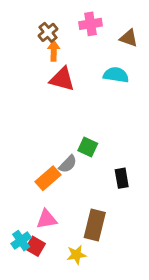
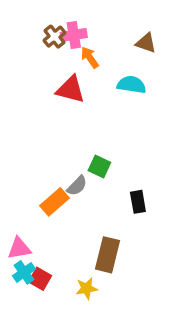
pink cross: (90, 24) -> (74, 35), moved
orange arrow: (54, 51) -> (90, 57), moved, turned -36
pink triangle: (47, 219) -> (19, 248), moved

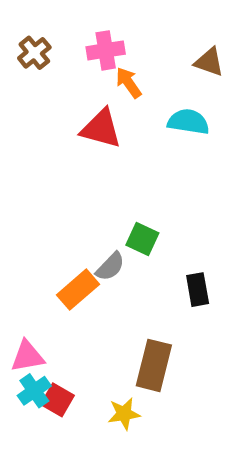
brown cross: (55, 37) -> (34, 53), moved

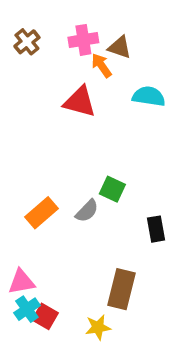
brown triangle: (209, 62) -> (120, 47), moved
orange rectangle: (78, 290) -> (41, 213), moved

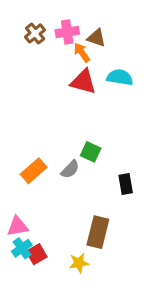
brown cross: (27, 42) -> (35, 33), moved
red triangle: (80, 102) -> (83, 82), moved
red square: (45, 316) -> (37, 254), turned 30

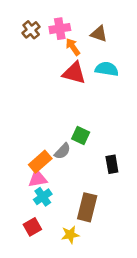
brown triangle: (96, 38) -> (99, 34), moved
orange rectangle: (34, 171) -> (40, 162), moved
pink triangle: (18, 226) -> (38, 179), moved
cyan cross: (22, 248) -> (43, 197), moved

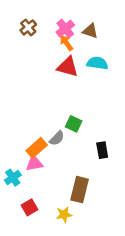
pink cross: (60, 29) -> (65, 29), moved, turned -30
cyan cross: (43, 197) -> (13, 178), moved

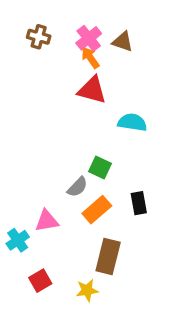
brown cross: (28, 27) -> (39, 37), turned -35
cyan semicircle: (97, 63) -> (132, 122), moved
orange rectangle: (37, 148) -> (97, 210), moved

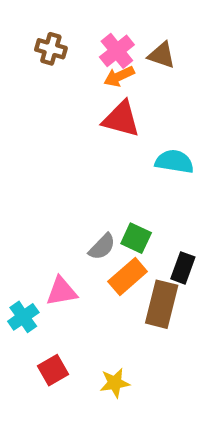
orange arrow: (90, 58) -> (119, 76), turned -80
green square: (100, 168) -> (136, 238), moved
black rectangle: (139, 203) -> (183, 268), turned 30
brown rectangle: (108, 256) -> (162, 304), moved

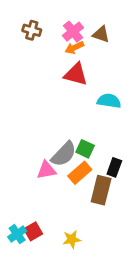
gray semicircle: (102, 247) -> (64, 154), size x1.5
pink triangle: (62, 291) -> (46, 170), moved
cyan cross: (23, 317) -> (17, 234), moved

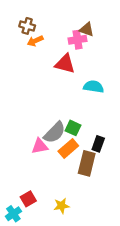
pink cross: (73, 32) -> (78, 40), moved, turned 30
orange arrow: (74, 48) -> (35, 41), moved
cyan cross: (17, 234) -> (13, 214), moved

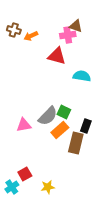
brown cross: (27, 26) -> (14, 30), moved
pink triangle: (40, 146) -> (24, 125), moved
yellow star: (61, 206) -> (48, 187), moved

